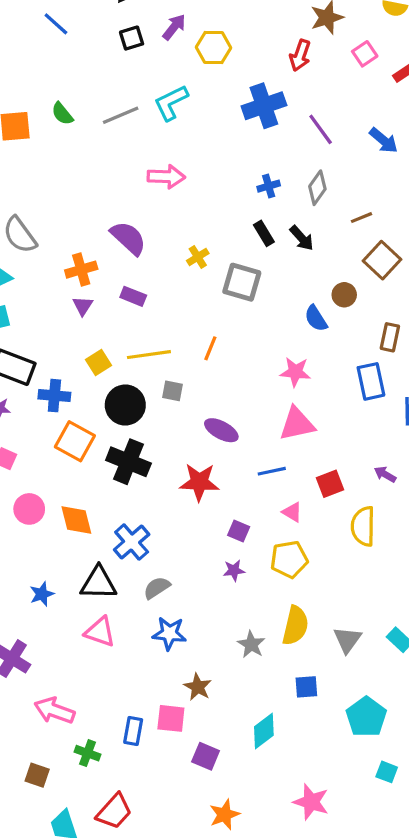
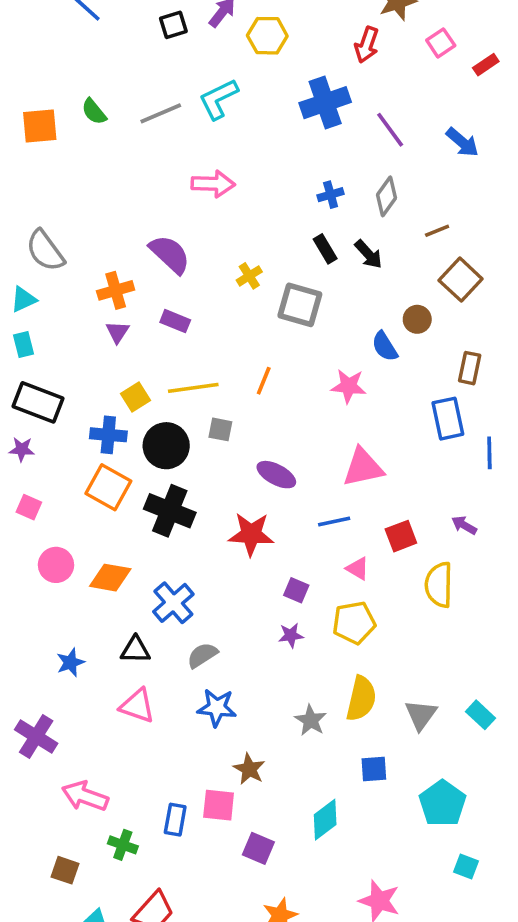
pink star: (295, 372) -> (349, 386), moved
blue cross: (54, 396) -> (108, 435), moved
orange diamond: (76, 520) -> (110, 578), turned -66
black triangle: (99, 583) -> (135, 650), size x0.7

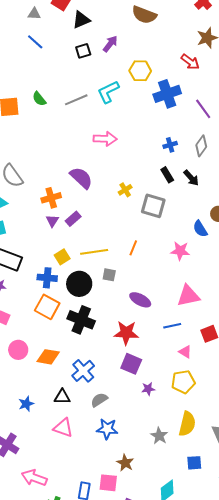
yellow hexagon: (267, 36) -> (140, 71), moved
red arrow: (367, 45) -> (190, 62), turned -72
purple rectangle: (175, 321) -> (73, 219), moved, turned -63
purple square: (296, 590) -> (131, 364), moved, size x1.5

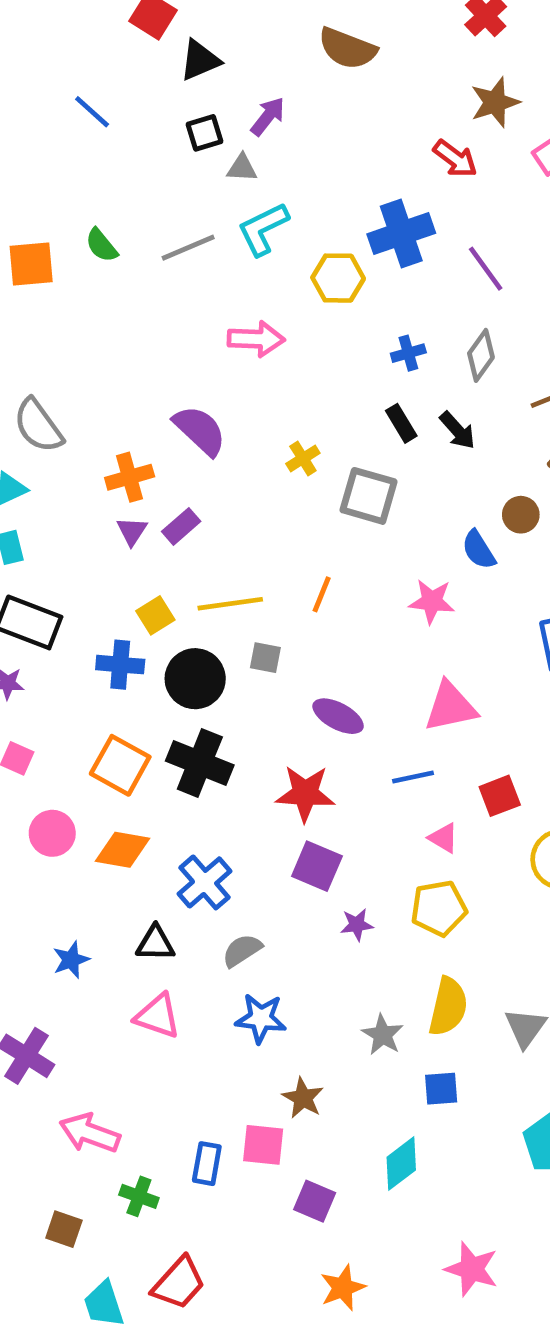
gray triangle: (34, 14) -> (242, 168), moved
yellow hexagon: (140, 71) -> (338, 278), moved
orange square: (47, 307) -> (120, 765), moved
blue square: (194, 463) -> (441, 1089), moved

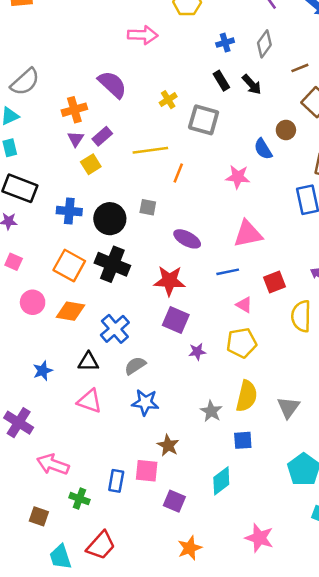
gray semicircle: (38, 426) -> (25, 82), turned -96
yellow line: (230, 604) -> (150, 150), moved
yellow square: (155, 615) -> (91, 164), moved

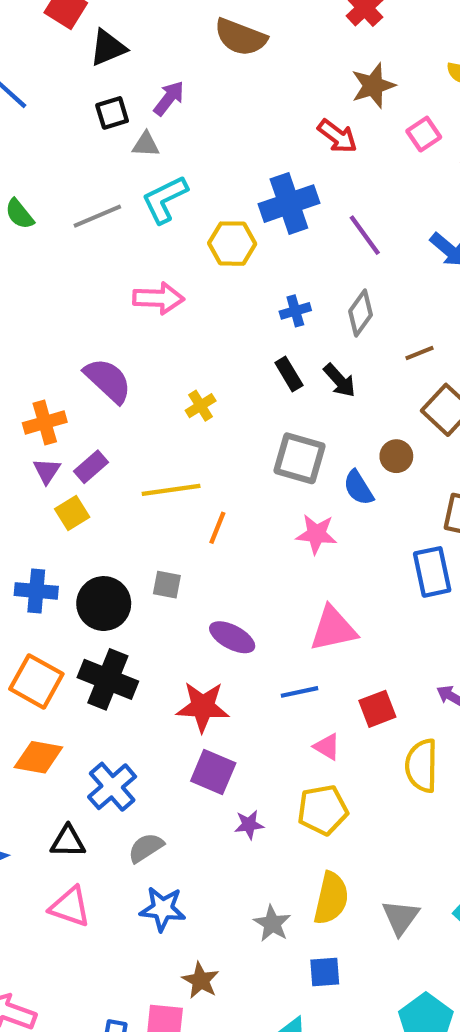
gray square: (204, 120) -> (299, 458), moved

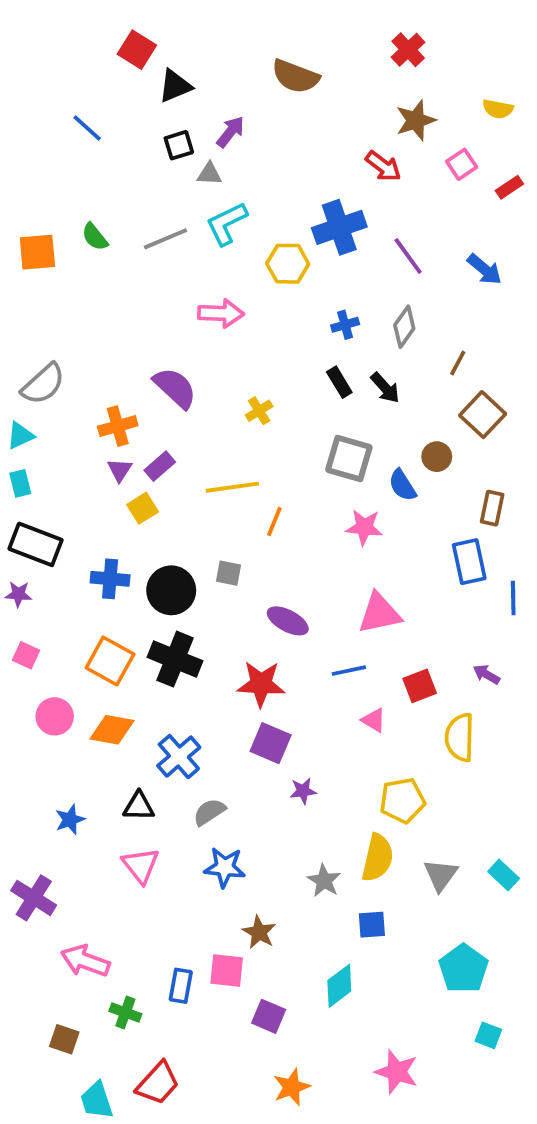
brown line: (420, 353) -> (458, 363), turned -40
yellow pentagon: (323, 810) -> (402, 800), moved
pink triangle: (70, 907) -> (141, 865), turned 33

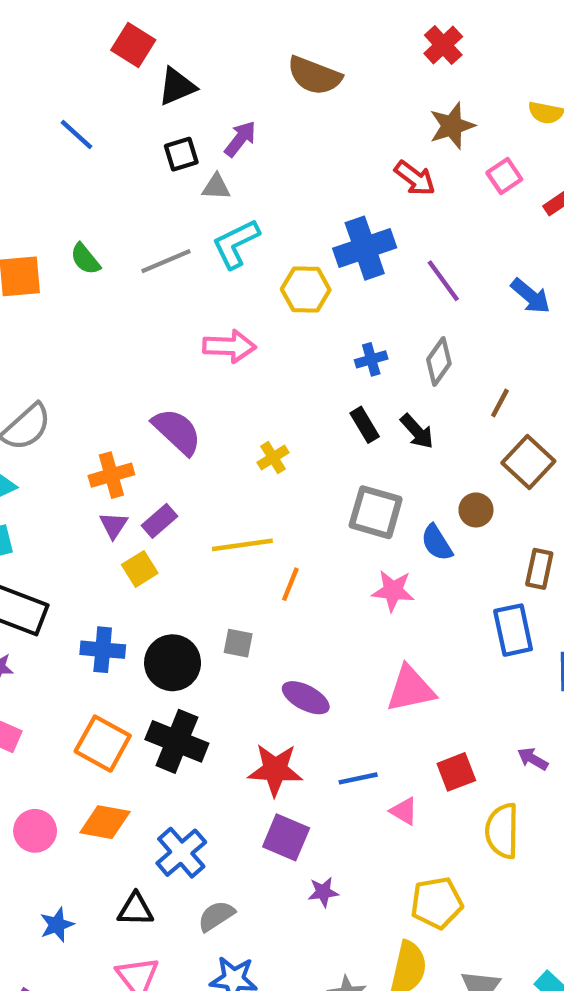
blue line: (349, 671) -> (358, 778), moved
pink circle: (55, 716) -> (35, 831), moved

